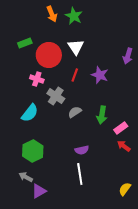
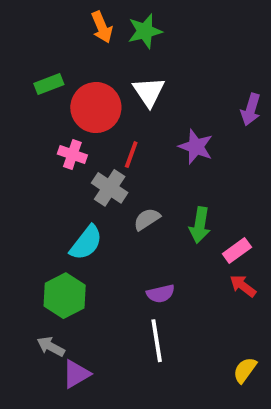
green star: (74, 16) -> (145, 31), turned 30
red line: (75, 75) -> (131, 155), moved
cyan semicircle: (30, 113) -> (86, 243), moved

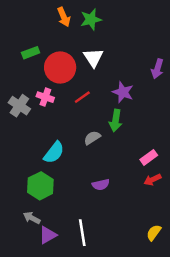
red line: (131, 155) -> (82, 97), turned 35
gray cross: (110, 188) -> (19, 106), moved
green arrow: (200, 225) -> (116, 120), moved
red arrow: (243, 286) -> (153, 180), turned -63
white line: (157, 341) -> (82, 233), moved

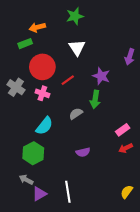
orange arrow: (64, 17) -> (37, 27), moved, turned 98
red circle: (60, 68) -> (42, 67), moved
pink cross: (45, 97) -> (42, 93), moved

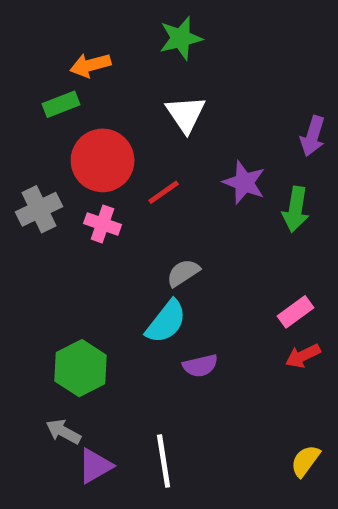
gray cross: (16, 87) -> (39, 209), turned 30
green arrow: (95, 99) -> (296, 209), moved
cyan semicircle: (44, 126) -> (166, 322), moved

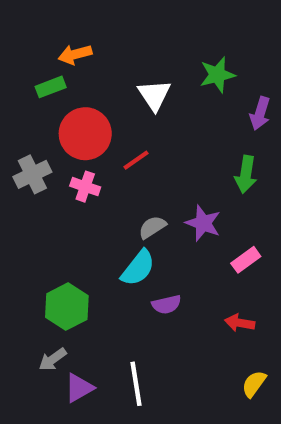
green star: (181, 38) -> (217, 75), moved
purple star: (244, 182) -> (203, 223), moved
red arrow: (303, 356) -> (240, 323), moved, turned 36
gray arrow: (63, 432) -> (53, 359), turned -64

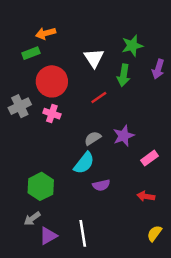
red line: (136, 160) -> (99, 97), moved
green arrow: (246, 174) -> (124, 75), moved
purple star: (203, 223) -> (124, 136), turned 30

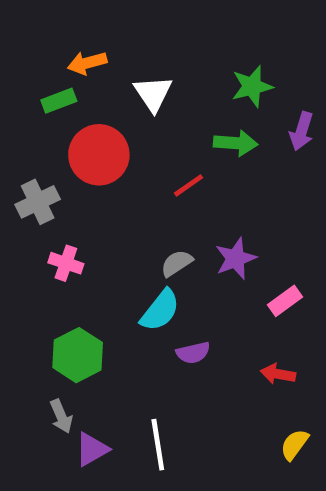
white triangle: (94, 58) -> (153, 94), moved
green arrow: (124, 75) -> (236, 143), turned -95
pink cross: (52, 114) -> (66, 263), moved
gray arrow: (32, 219) -> (61, 416), turned -77

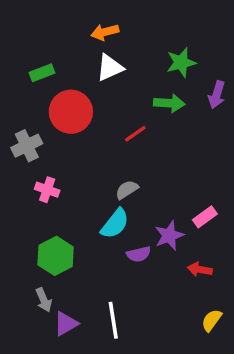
orange arrow: (87, 63) -> (105, 32), moved
white triangle: (153, 94) -> (110, 68), turned 40
purple star: (236, 258) -> (169, 235), moved

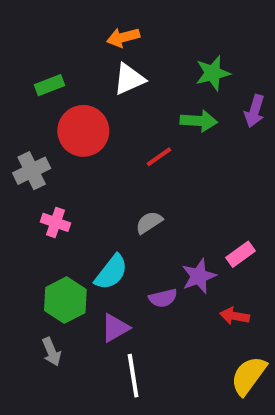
cyan semicircle: (115, 224) -> (111, 272), moved
yellow semicircle: (212, 320) -> (249, 376), size x1.5
purple triangle: (66, 324) -> (115, 328), moved

